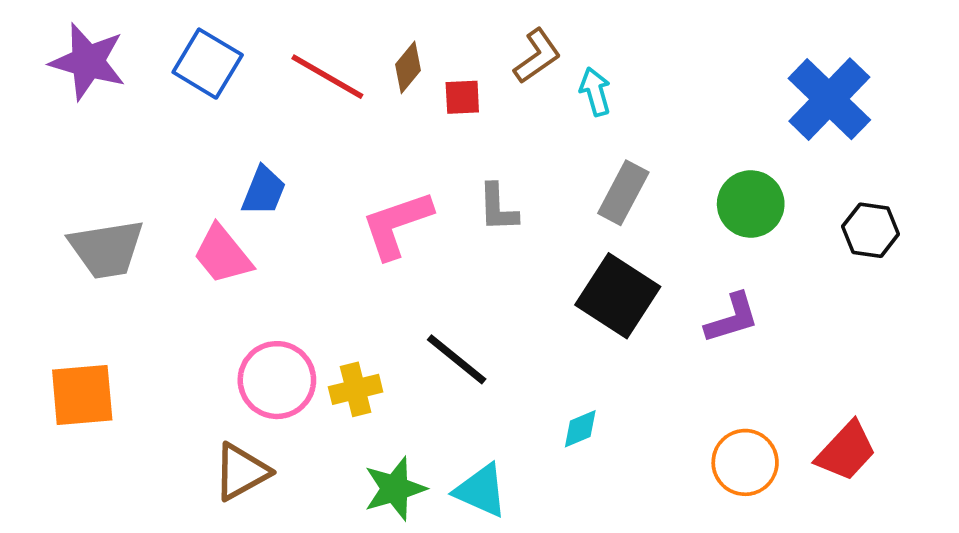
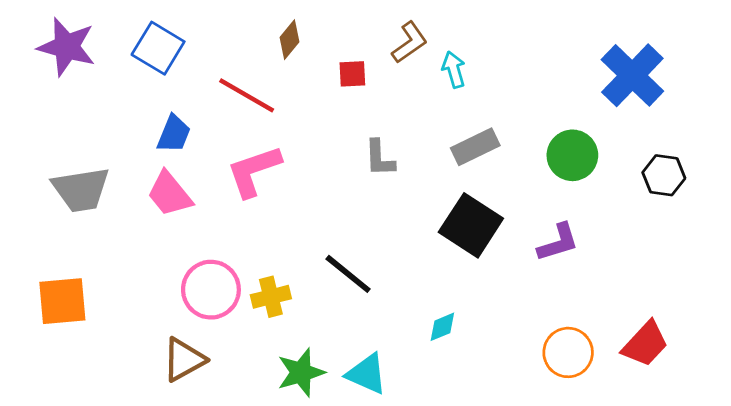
brown diamond: (408, 67) -> (290, 40), moved
red line: (327, 77) -> (247, 95), moved
blue trapezoid: (264, 191) -> (174, 134), moved
gray rectangle: (623, 193) -> (475, 147), turned 36
pink L-shape: (397, 225) -> (254, 171), moved

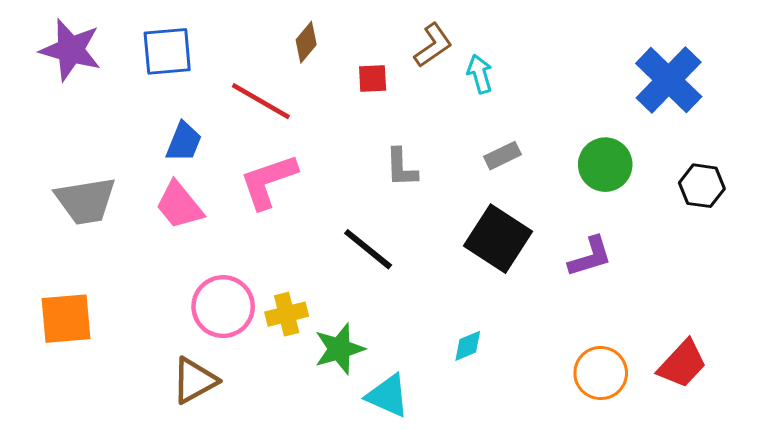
blue square: (158, 48) -> (167, 51), turned -36
gray rectangle: (475, 147) -> (503, 156), size x0.7
black line: (348, 274) -> (368, 249), moved
green star: (301, 372) -> (339, 349), moved

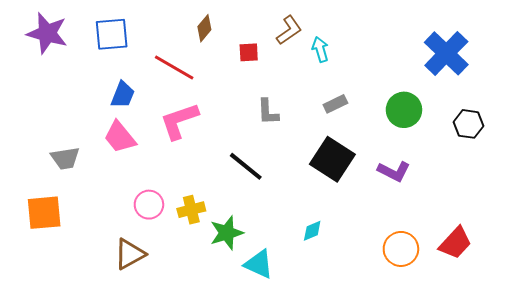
gray trapezoid: (86, 201) -> (65, 158), moved, size x0.7
purple L-shape: (590, 257) -> (394, 171), turned 44
pink circle: (223, 307) -> (149, 205), size x0.7

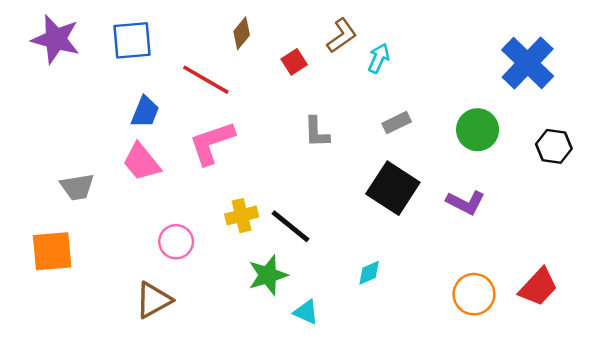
cyan arrow: (320, 49) -> (379, 58), turned 40
red square: (249, 52) -> (294, 62), turned -30
black line: (246, 166) -> (290, 226), moved
yellow cross: (191, 210) -> (242, 216), moved
cyan triangle: (259, 264) -> (306, 312), size x0.7

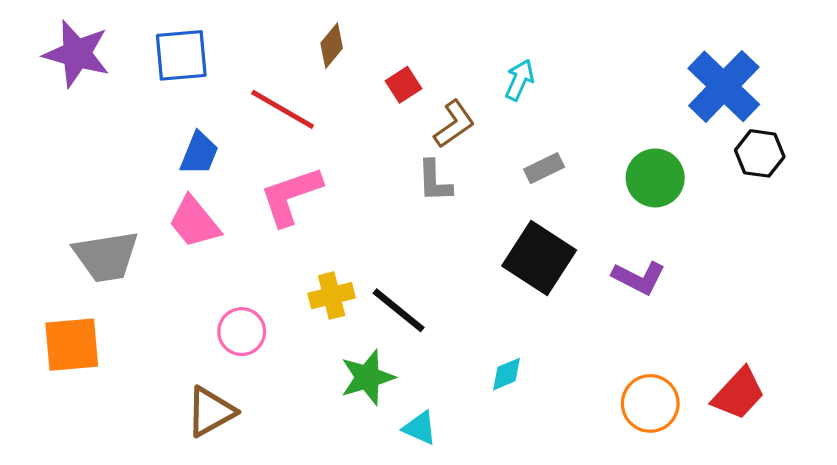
brown L-shape: (342, 36) -> (454, 124), moved
black hexagon: (554, 146) -> (760, 153), moved
gray trapezoid: (77, 187) -> (106, 256), size x1.4

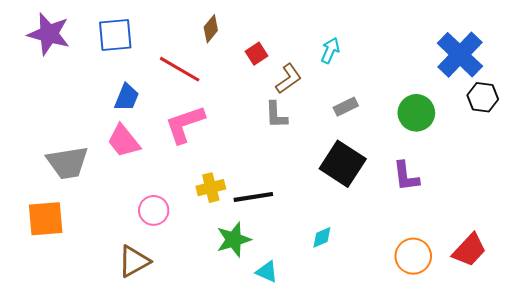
purple L-shape: (639, 278) -> (406, 176), turned 56
black line: (399, 310) -> (253, 197), turned -48

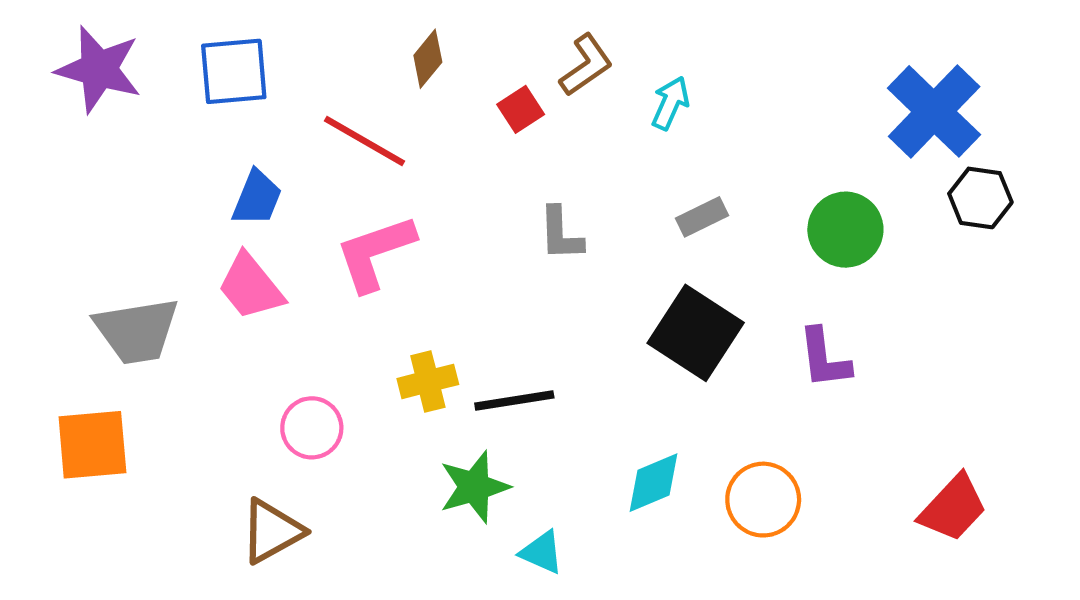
brown L-shape: (289, 79) -> (586, 65), moved
cyan diamond: (322, 237) -> (653, 483), size x1.4
orange circle: (413, 256) -> (763, 500), moved

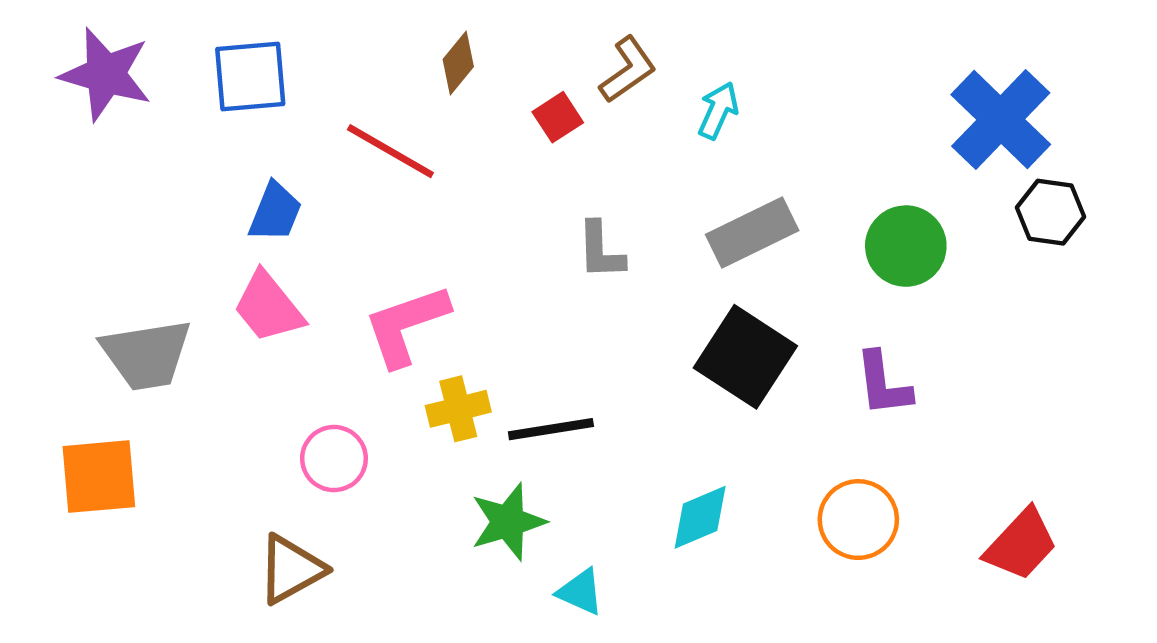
gray rectangle: (702, 217) -> (752, 232), size x1.6
pink L-shape: (375, 253) -> (406, 325), moved
orange circle: (763, 500) -> (858, 520), moved

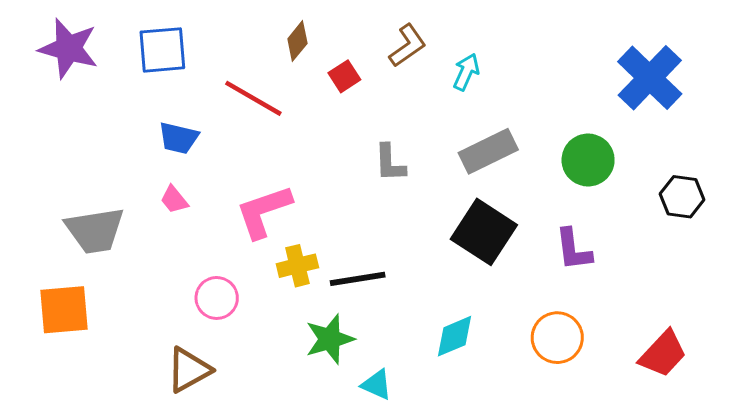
red square: (558, 117) -> (344, 76), moved
blue trapezoid: (275, 212) -> (179, 138), turned 81
black hexagon: (1050, 212) -> (682, 197), moved
pink trapezoid: (268, 307) -> (174, 200), size x0.6

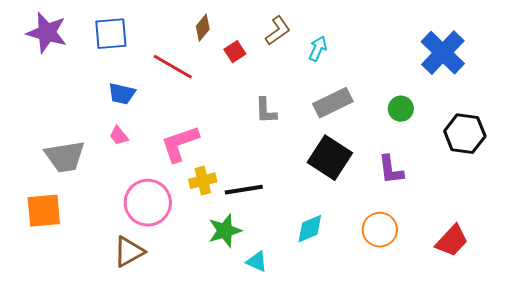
green circle: (588, 160) -> (401, 109), size x0.7
black hexagon: (682, 197) -> (465, 134), size x1.4
pink circle: (217, 298) -> (148, 203), size x1.6

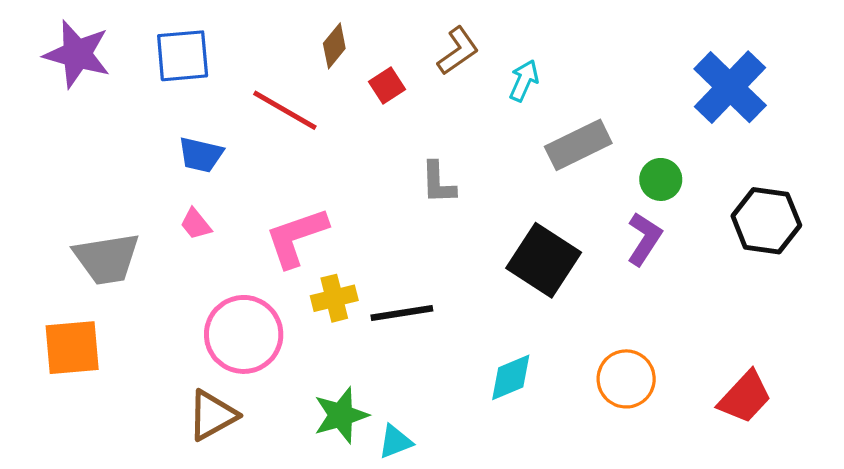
gray rectangle: (333, 103) -> (578, 145), moved
purple L-shape: (391, 170) -> (644, 239), moved, turned -140
green star: (225, 231) -> (341, 415), moved
cyan triangle: (257, 262) -> (395, 442), moved, turned -45

